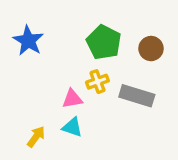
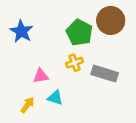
brown circle: (151, 49) -> (111, 20), moved, size x1.5
pink triangle: (72, 99) -> (41, 76), moved

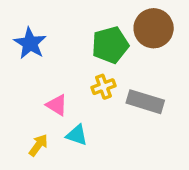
green pentagon: (79, 33) -> (110, 45), turned 30
pink triangle: (41, 76) -> (57, 105), turned 42

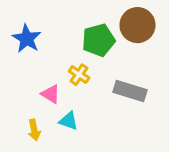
yellow cross: (103, 87) -> (79, 75), moved, turned -36
yellow arrow: (38, 145) -> (34, 130), turned 132

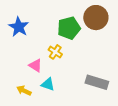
gray rectangle: (130, 91) -> (97, 82), moved
yellow arrow: (34, 130) -> (24, 91), turned 128

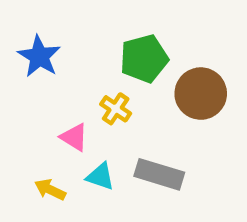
brown circle: (96, 18) -> (201, 94), moved
gray rectangle: (97, 82) -> (159, 174), moved

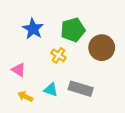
blue star: (39, 56) -> (33, 29), moved
pink triangle: (74, 137) -> (19, 70), moved

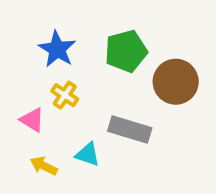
yellow cross: (58, 55) -> (65, 95), moved
gray rectangle: (81, 89) -> (130, 130), moved

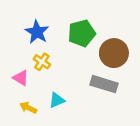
gray rectangle: (130, 130) -> (104, 84), moved
cyan triangle: (88, 154) -> (57, 100), turned -42

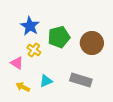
green pentagon: (82, 33) -> (59, 37), moved
gray rectangle: (104, 84) -> (81, 80), moved

